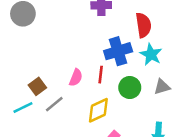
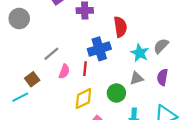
cyan star: (151, 54) -> (140, 53), moved
green circle: (130, 88) -> (116, 93), moved
gray line: (54, 104) -> (51, 54), moved

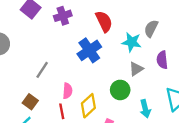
red line: (85, 69) -> (62, 111), moved
pink semicircle: (64, 71) -> (67, 91), moved

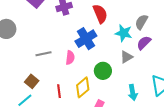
purple semicircle: (162, 60) -> (144, 43), moved, turned 49
gray line: (42, 70) -> (43, 54), turned 42
green circle: (120, 90) -> (103, 71), moved
pink semicircle: (67, 91) -> (70, 58), moved

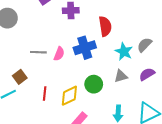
purple semicircle: (144, 43) -> (147, 74), moved
pink semicircle: (70, 58) -> (59, 54), moved

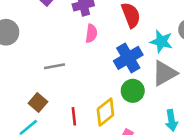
blue cross: (85, 48) -> (128, 58), moved
pink semicircle: (59, 54) -> (91, 33), moved
gray triangle: (121, 76) -> (164, 73), size x1.5

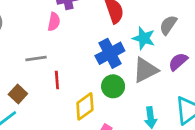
pink semicircle: (91, 33) -> (54, 22), moved
red line: (74, 116) -> (57, 80), moved

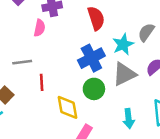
cyan star: (144, 38) -> (123, 44), turned 30
yellow diamond: (85, 106) -> (67, 107), turned -65

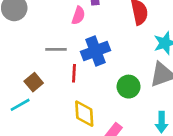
blue cross: (91, 58) -> (96, 51), moved
yellow diamond: (67, 107) -> (84, 114), moved

